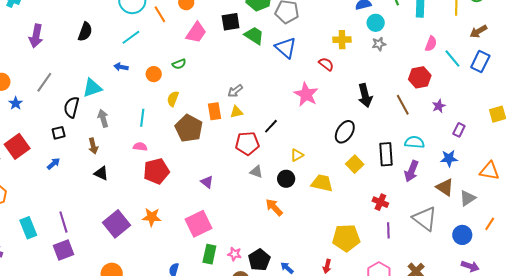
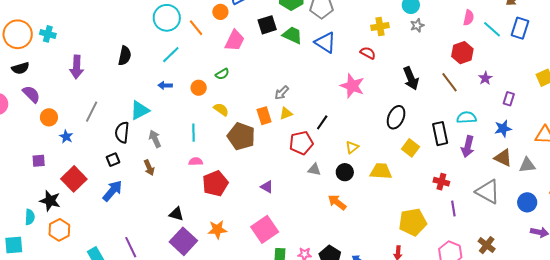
yellow semicircle: (173, 99) -> (221, 109), turned 112
blue arrow: (54, 164) -> (112, 191), size x1.6
black triangle: (101, 173) -> (176, 214), moved
gray triangle: (468, 198) -> (527, 165), turned 36

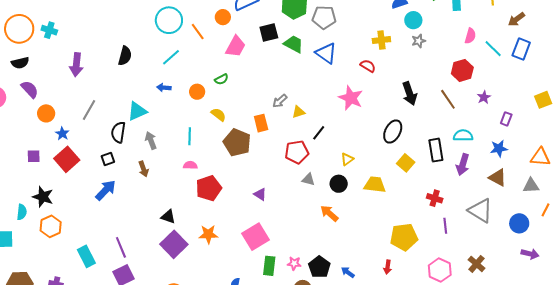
yellow triangle: (286, 113) -> (298, 112), moved
gray triangle: (527, 165) -> (531, 186), moved
red square: (74, 179) -> (67, 159), moved

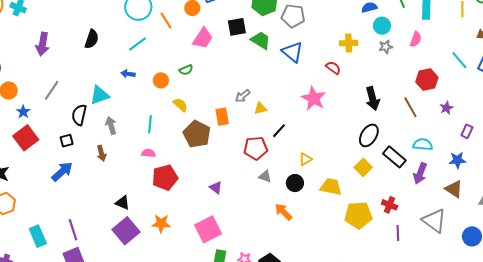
pink semicircle: (470, 36) -> (416, 39), moved
black ellipse: (393, 132) -> (369, 135), moved
black rectangle: (436, 150) -> (394, 157), turned -45
yellow pentagon: (404, 237) -> (358, 215), moved

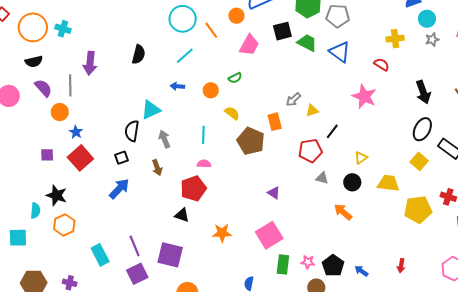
gray line: (52, 90) -> (70, 85), moved, turned -30
red pentagon: (165, 178) -> (193, 188), moved
purple square: (126, 231) -> (170, 255), moved, turned -32

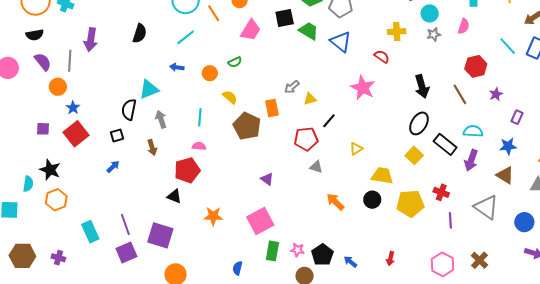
black circle: (352, 182) -> (372, 200), moved
blue arrow: (119, 189) -> (113, 167), size x0.6

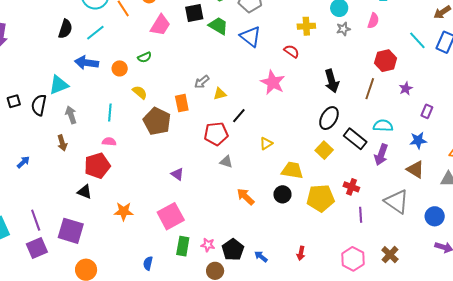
black semicircle: (140, 33) -> (65, 29), moved
blue arrow: (177, 67) -> (87, 63), size x1.6
brown line: (460, 94) -> (370, 89), turned 50
black square: (117, 136) -> (14, 101), moved

